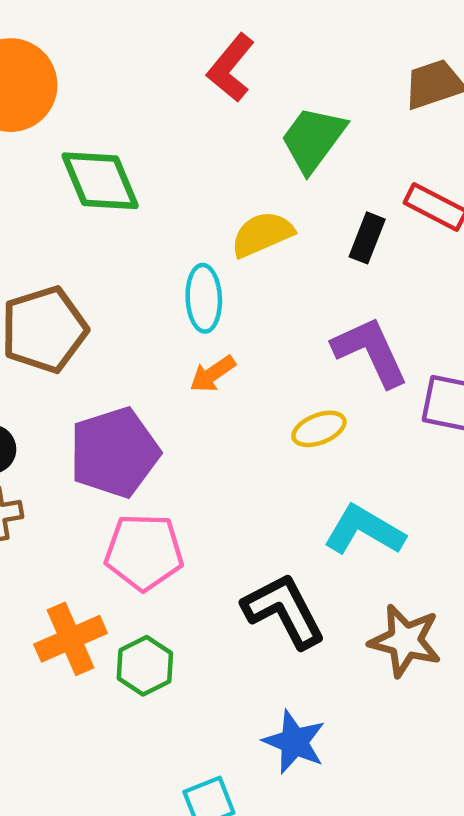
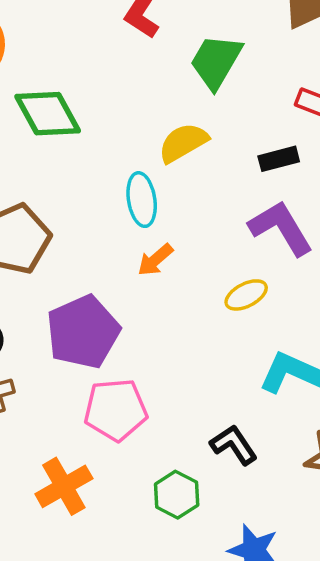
black rectangle: (367, 238) -> (279, 159), moved, turned 60
black L-shape: (284, 611) -> (234, 445), size x0.7
green hexagon: (145, 666) -> (177, 495), moved

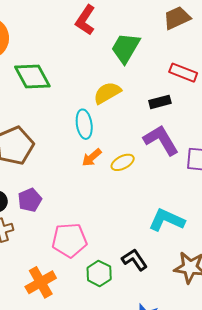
yellow ellipse: (246, 295) -> (123, 162), moved
purple pentagon: (83, 332) -> (30, 200), moved, size x0.6
green hexagon: (177, 495) -> (99, 273), moved

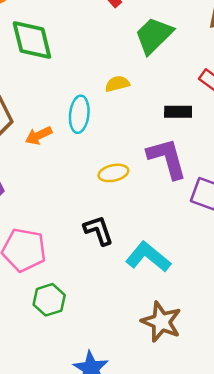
yellow semicircle: (107, 93) -> (117, 84), size x0.7
orange arrow: (92, 157) -> (39, 136), moved
black L-shape: (135, 260) -> (98, 230), moved

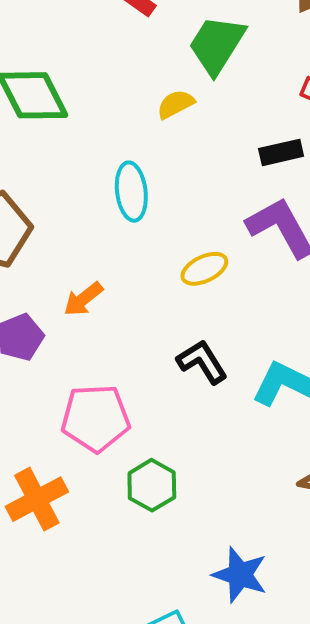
yellow semicircle: (117, 84) -> (176, 104), moved
orange arrow: (39, 136) -> (83, 299), moved

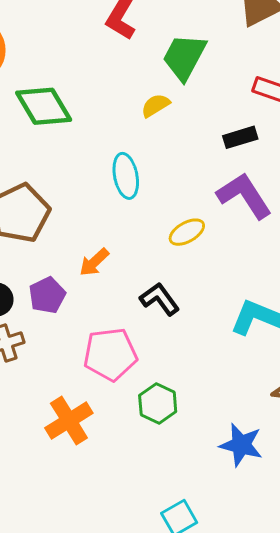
black L-shape: (202, 362) -> (160, 299), moved
blue star: (240, 575) -> (241, 445), moved

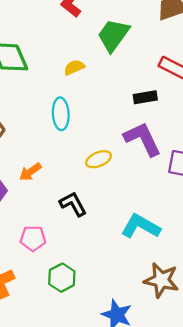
yellow semicircle: (155, 105) -> (74, 67), moved
pink pentagon: (110, 354) -> (33, 238), size x0.7

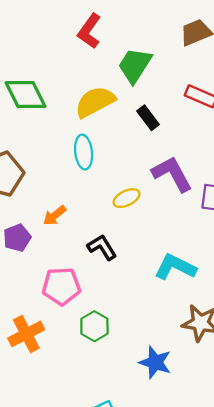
yellow semicircle: (74, 67) -> (95, 102), size x1.8
black rectangle: (145, 97) -> (148, 118), moved, turned 65
pink pentagon: (33, 238) -> (61, 286), size x1.4

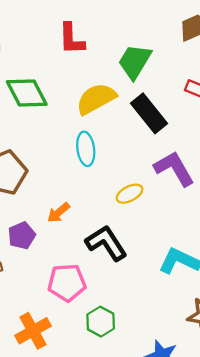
red L-shape: (89, 31) -> (71, 39), moved, turned -36
black rectangle: (148, 118) -> (149, 113), size x1.6
black L-shape: (102, 247) -> (106, 243), size x1.4

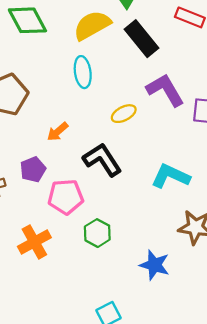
purple pentagon: (22, 236) -> (33, 169), moved

